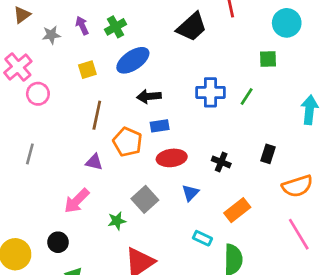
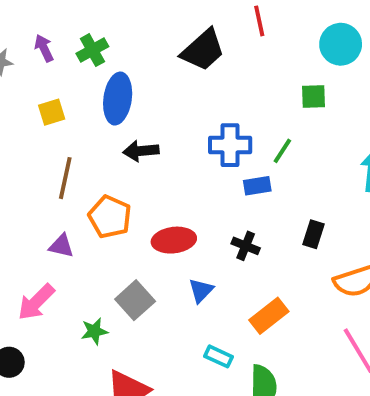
blue ellipse: (133, 60) -> (118, 99), turned -48
blue rectangle: (160, 126) -> (257, 186), moved

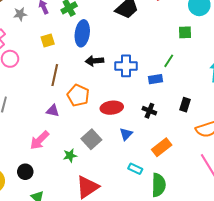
blue cross: (230, 145) -> (126, 66), moved

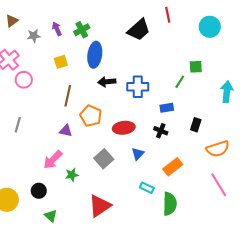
green square: (185, 32) -> (196, 67), moved
blue rectangle: (156, 79) -> (167, 108), moved
green star: (70, 155) -> (72, 175), moved

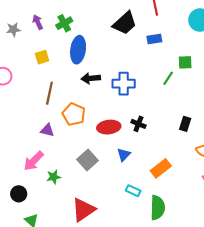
blue rectangle: (167, 108) -> (154, 39), moved
black cross: (161, 131) -> (138, 124), moved

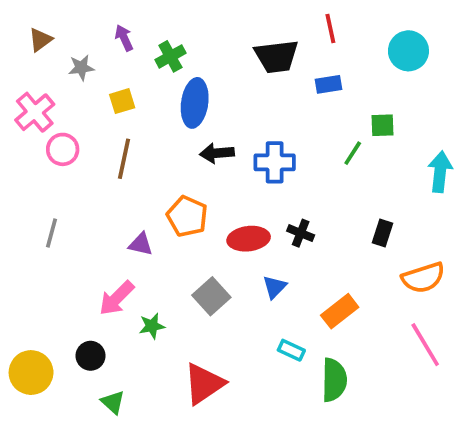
purple arrow: (38, 22) -> (124, 38), moved
black trapezoid: (125, 23) -> (276, 56), turned 35
yellow square: (42, 57) -> (122, 101), moved
brown line: (49, 93) -> (124, 159), moved

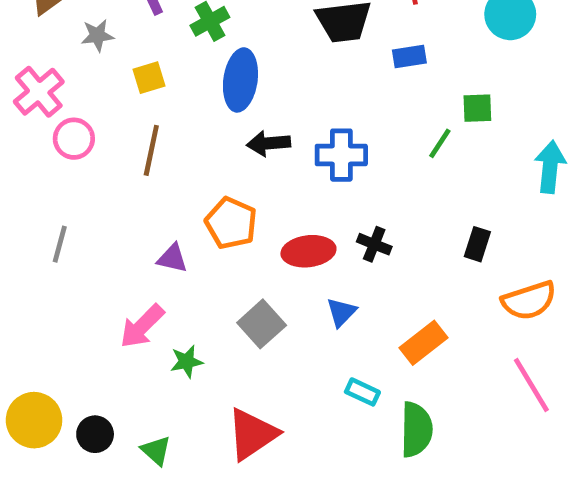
black circle: (91, 356) -> (95, 434), moved
green triangle: (113, 402) -> (156, 451), moved

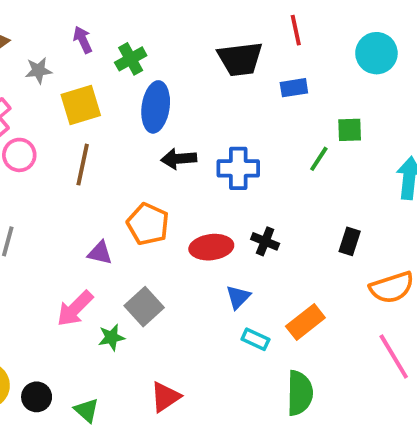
yellow square: (149, 78) -> (81, 105), size x1.5
gray square: (262, 324) -> (144, 307), moved
cyan rectangle: (362, 392) -> (255, 339), moved
red triangle: (252, 434) -> (165, 397), size x0.7

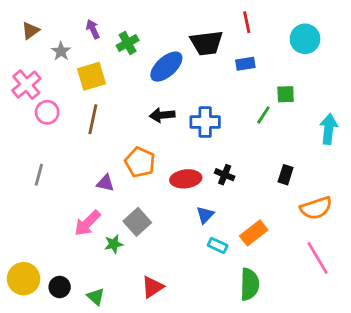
gray star: (39, 70) -> (61, 51), turned -30
blue ellipse: (156, 107) -> (166, 67), moved, turned 40

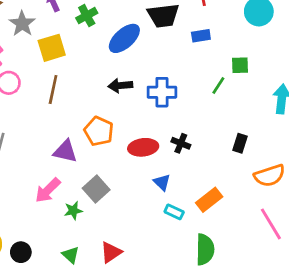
gray star: (61, 51) -> (22, 24), size x1.4
purple triangle: (105, 183) -> (65, 151), size x1.4
blue triangle: (205, 215) -> (162, 182), turned -30
green triangle: (96, 297) -> (71, 255), moved

